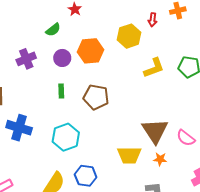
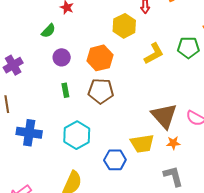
orange hexagon: (90, 51) -> (100, 58), moved
purple cross: (26, 59) -> (13, 65), moved
blue hexagon: (86, 176) -> (115, 160), moved

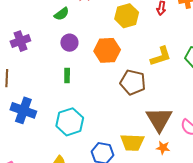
yellow hexagon: (124, 26) -> (127, 16), moved
brown pentagon: (101, 91) -> (133, 82), moved

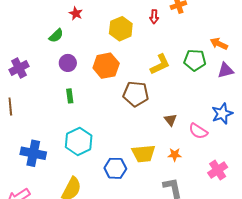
blue cross: (23, 110) -> (33, 153), moved
brown triangle: (159, 119) -> (170, 120), moved, size x0.5

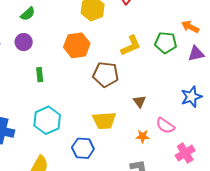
purple circle: (68, 63) -> (24, 42), moved
pink semicircle: (198, 131) -> (165, 126), moved
yellow trapezoid: (143, 154) -> (104, 121), moved

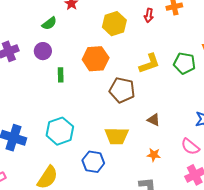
green rectangle: (40, 75) -> (61, 75), moved
brown triangle: (140, 101) -> (154, 120), turned -32
pink semicircle: (165, 126) -> (190, 147), moved

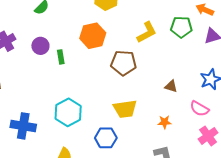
purple circle: (43, 51) -> (40, 46), moved
brown triangle: (154, 120) -> (171, 86), moved

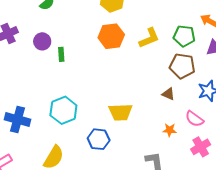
orange hexagon: (93, 36) -> (111, 36), moved
brown pentagon: (124, 63) -> (182, 66), moved
orange star: (165, 122) -> (170, 130), moved

